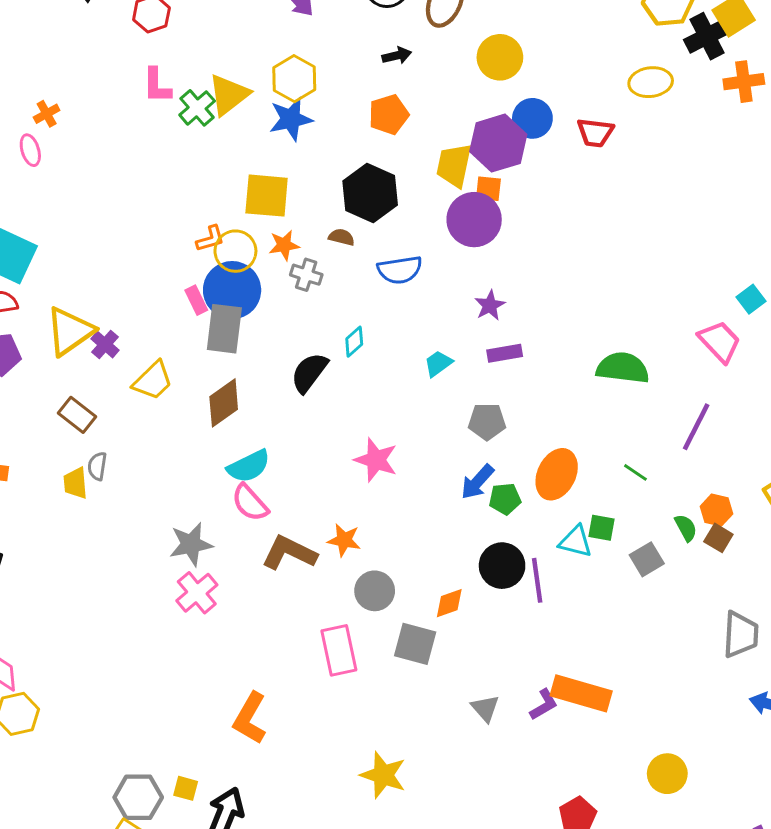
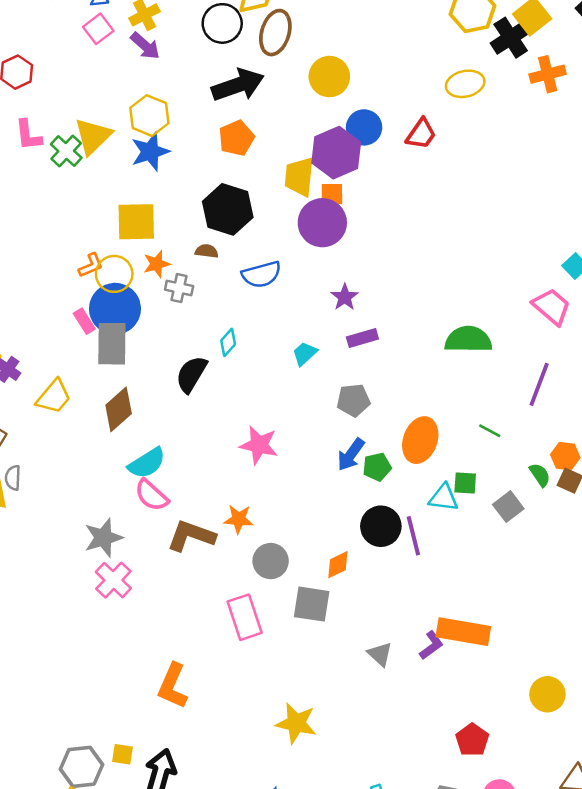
black arrow: (397, 56) -> (238, 85), size x2.0
red trapezoid: (595, 133) -> (421, 134), turned -56

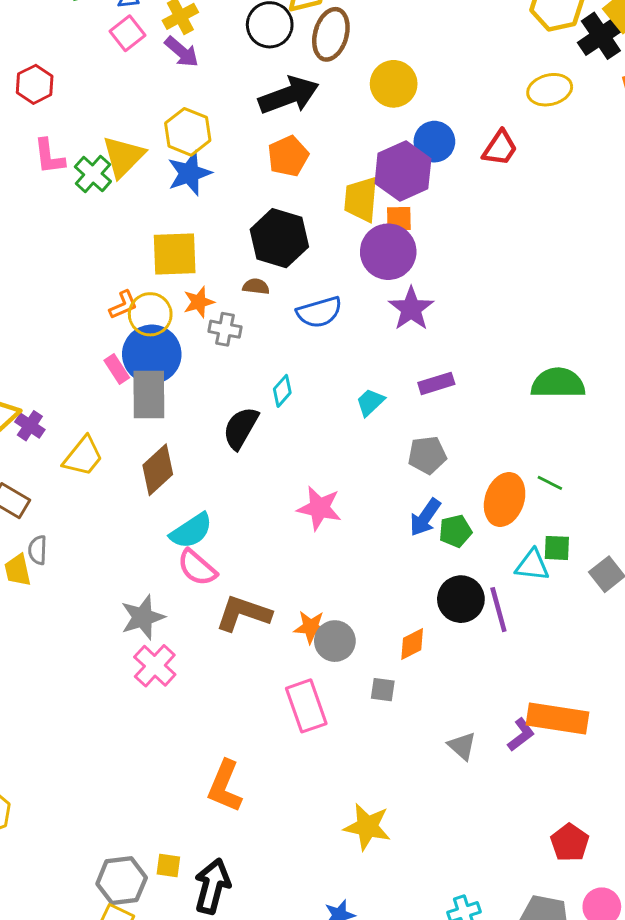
purple star: (345, 297) -> (411, 309), moved, size x1.4
green line: (490, 431) -> (550, 483), moved
orange star: (239, 519) -> (311, 627), moved
gray square: (312, 604) -> (383, 690), size x0.6

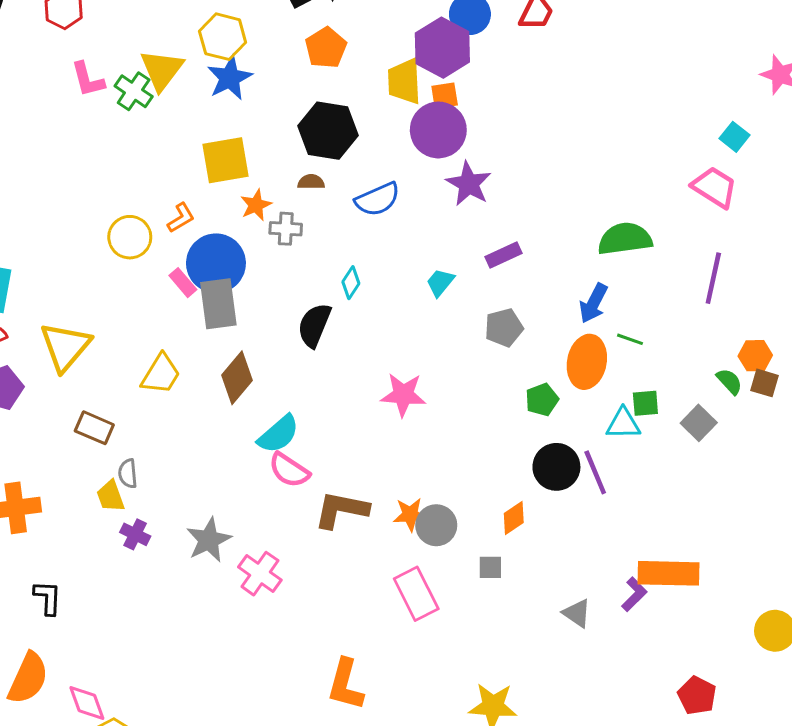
yellow circle: (150, 314) -> (130, 237), moved
purple cross: (30, 426) -> (135, 534), moved
blue arrow: (425, 517) -> (593, 303), moved
gray star: (143, 617) -> (209, 540), moved

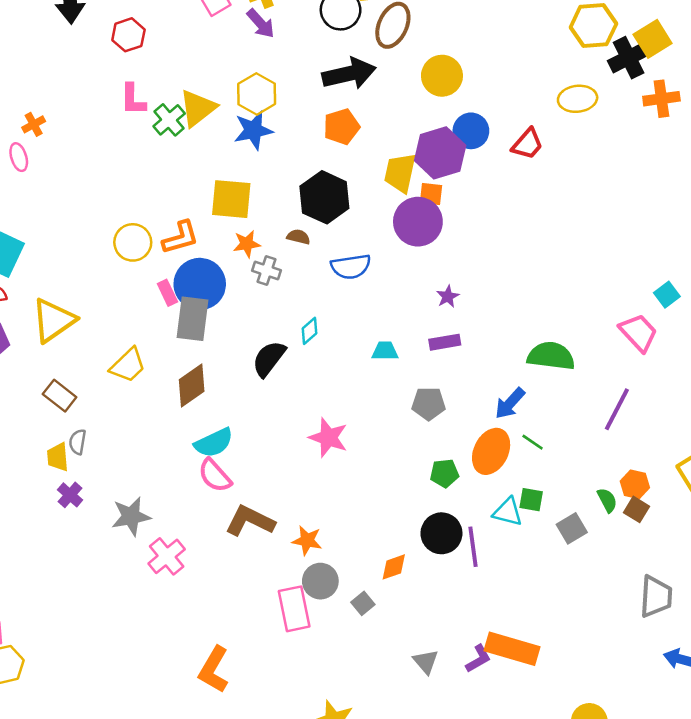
purple star: (469, 184) -> (448, 297), moved, size x0.6
orange L-shape: (181, 218) -> (180, 238), size x1.4
cyan trapezoid: (440, 282) -> (385, 351), turned 36
gray circle: (436, 525) -> (320, 581), moved
gray square: (490, 567) -> (363, 603), turned 35

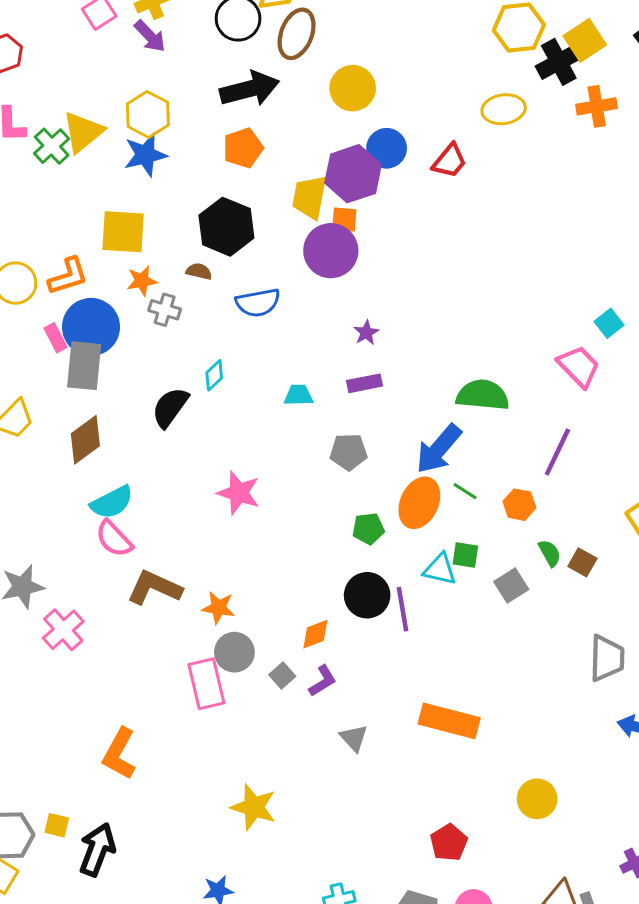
blue arrow: (510, 403) -> (439, 449), size x1.4
orange hexagon: (635, 484) -> (519, 505), moved
purple L-shape: (478, 659) -> (323, 681), moved

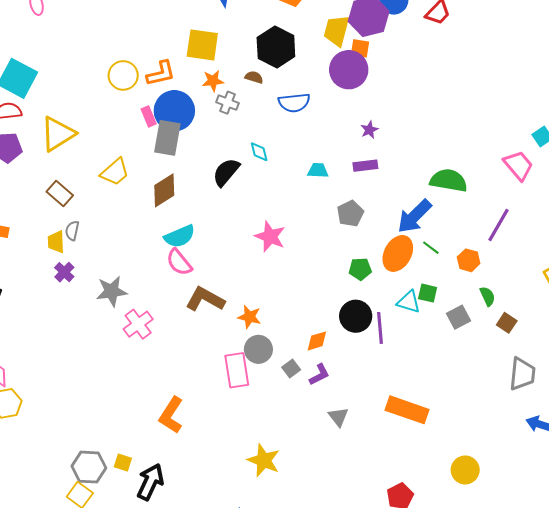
cyan diamond: (214, 375) -> (259, 152), turned -65
gray pentagon: (349, 452) -> (350, 214), turned -30
brown square: (582, 562) -> (507, 323), moved

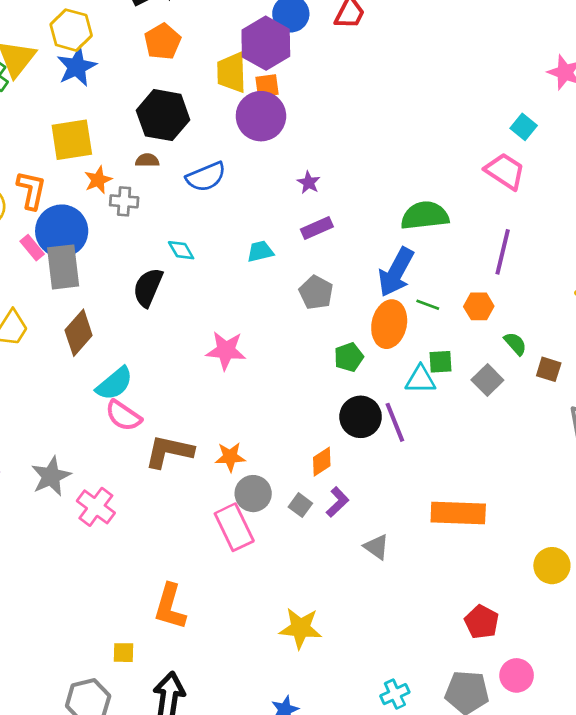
orange L-shape: (161, 73) -> (31, 190), turned -48
yellow square: (123, 462) -> (123, 653), moved

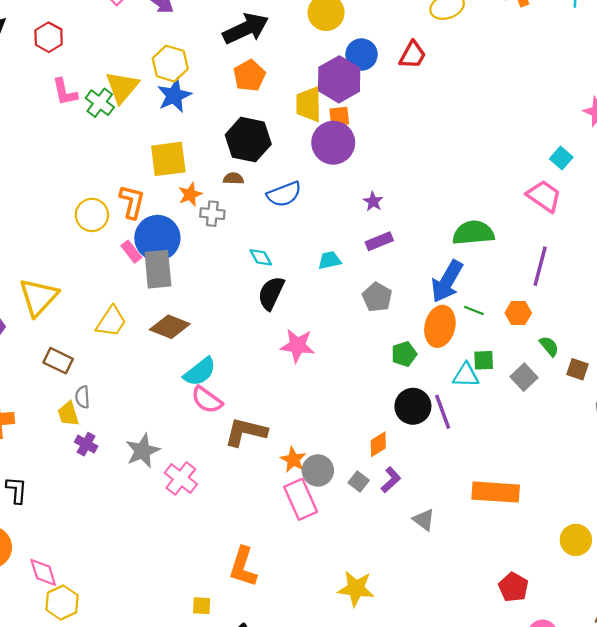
black semicircle: (148, 287) -> (271, 293), moved
brown diamond: (79, 333) -> (170, 327), turned 69
orange star: (230, 457) -> (293, 460), moved, turned 30

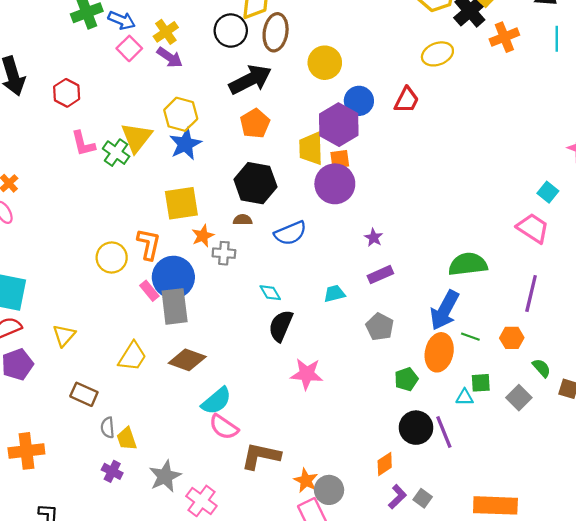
yellow triangle: (39, 297) -> (64, 335), size x0.6
cyan triangle: (466, 375) -> (465, 397), size x0.7
yellow trapezoid: (68, 414) -> (127, 439), moved
gray square: (359, 482) -> (423, 498), moved

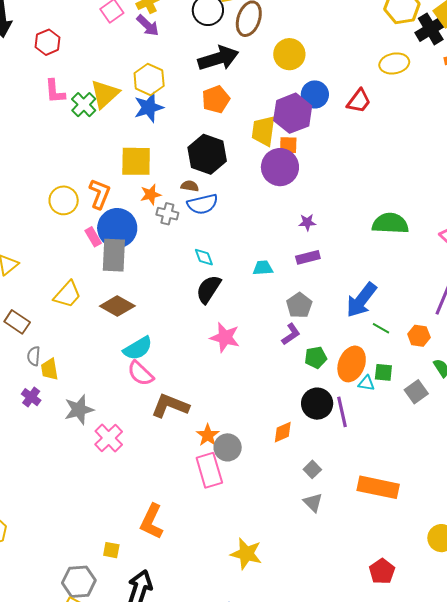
blue semicircle: (290, 233) -> (203, 204), moved
purple star: (374, 238) -> (307, 222), turned 30
green semicircle: (468, 264) -> (390, 223), moved
orange ellipse: (439, 352) -> (352, 364), moved
purple L-shape: (397, 497) -> (291, 334), moved

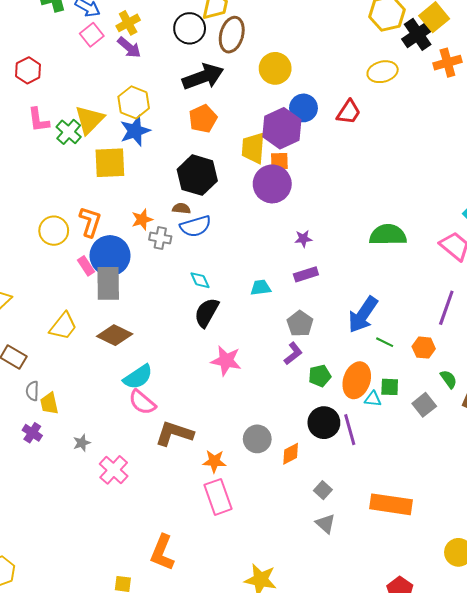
yellow square: (136, 161) -> (110, 163), moved
gray star: (79, 410) -> (82, 443), size x0.6
orange star: (208, 435) -> (214, 461), turned -30
gray circle: (228, 447) -> (257, 439), moved

